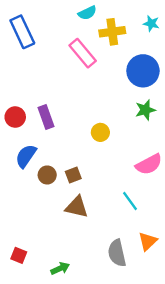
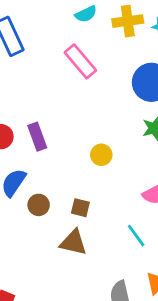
yellow cross: (112, 32) -> (128, 21), moved
brown square: (73, 175) -> (80, 208), moved, turned 35

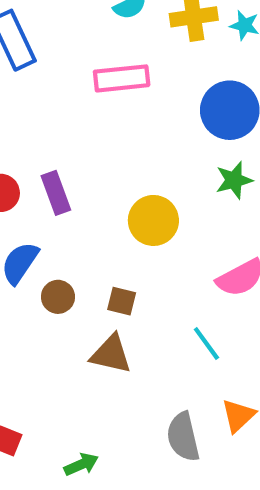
pink rectangle: (80, 61) -> (122, 78), turned -56
yellow circle: (101, 155) -> (153, 220), size x1.5

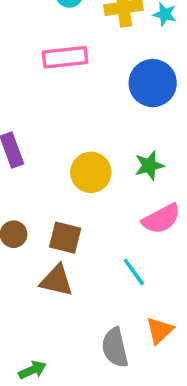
green star: (234, 180) -> (149, 165), moved
brown square: (122, 301) -> (65, 238), size x1.4

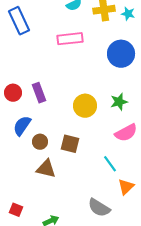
brown triangle: (56, 281) -> (46, 169), moved
orange triangle: (160, 330) -> (126, 187), moved
gray semicircle: (115, 348) -> (99, 208), turned -45

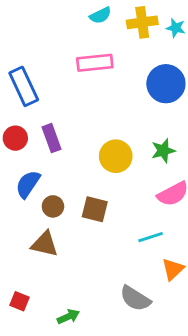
blue rectangle: (19, 21) -> (24, 86), moved
cyan line: (110, 164) -> (151, 237), turned -72
brown triangle: (46, 169) -> (45, 244), moved

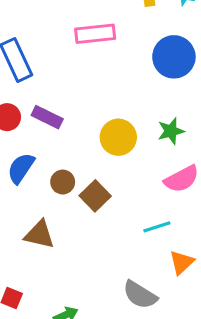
purple rectangle: (52, 138) -> (47, 117), turned -44
brown circle: (53, 206) -> (63, 182), moved
brown square: (95, 209) -> (95, 196), turned 32

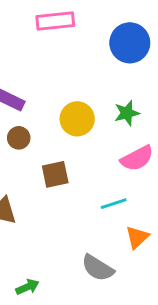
brown circle: (63, 182) -> (19, 138), moved
brown square: (95, 196) -> (55, 174), turned 32

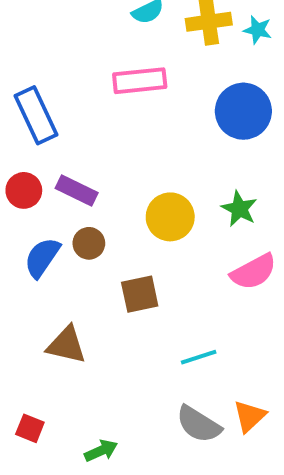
green star: (127, 113) -> (239, 209), turned -30
cyan line: (114, 204) -> (199, 357), moved
orange triangle: (137, 237) -> (249, 416), moved

